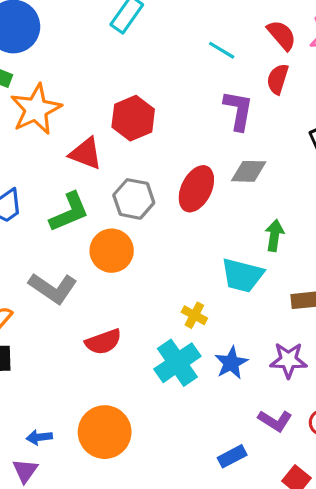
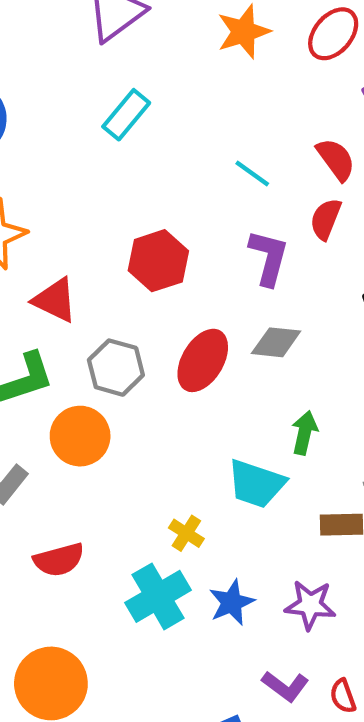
red hexagon: (133, 118) -> (158, 261), moved

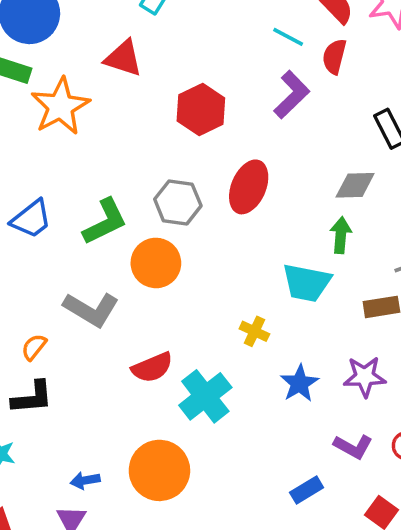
cyan line: (252, 174) -> (288, 37), moved
purple L-shape: (269, 258) -> (292, 95), turned 39
red triangle: (55, 300) -> (123, 58), moved
gray diamond: (276, 342) -> (355, 185), moved
cyan cross: (158, 596) -> (205, 396), moved

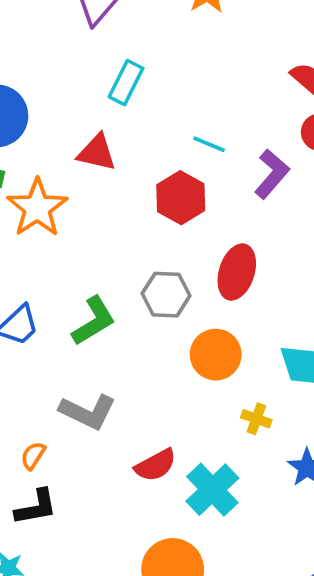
cyan line: (288, 37) -> (209, 144), moved
orange circle: (156, 263) -> (216, 355), moved

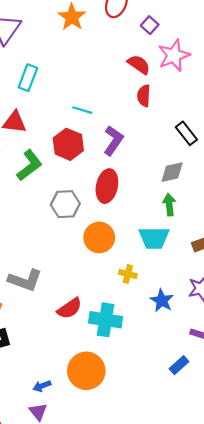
purple L-shape: (272, 174) -> (113, 140), moved
green L-shape: (94, 321) -> (29, 165), moved
cyan cross: (212, 490) -> (106, 320), turned -32

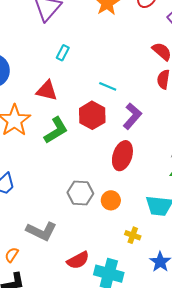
cyan rectangle: (28, 78) -> (63, 53), size x0.7
gray hexagon: (65, 204) -> (80, 193), moved
orange circle: (99, 237) -> (111, 200), size x0.7

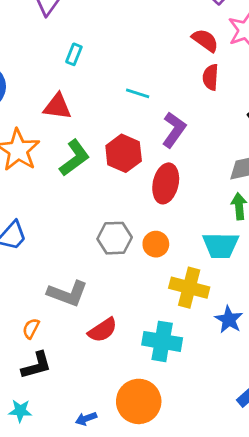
red hexagon: (92, 115) -> (124, 153), moved
yellow cross: (133, 235) -> (189, 288), size x1.8
red semicircle: (78, 260) -> (103, 330), moved

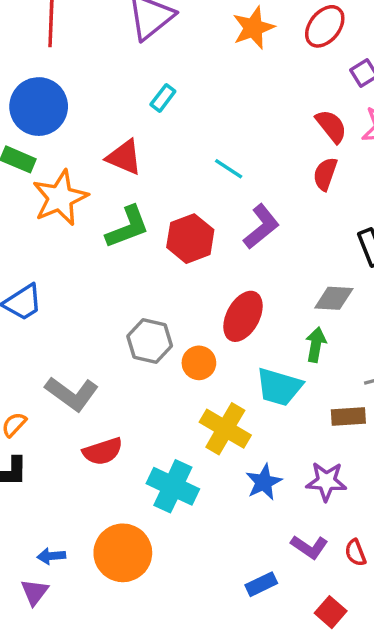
red ellipse: (166, 183) -> (243, 316), moved

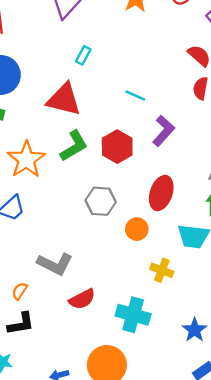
red triangle: (124, 157) -> (64, 99), size x1.4
orange star: (60, 198) -> (26, 160), moved
gray hexagon: (150, 341) -> (101, 201), moved
yellow cross: (225, 429) -> (162, 270), size x0.7
blue star: (264, 482) -> (195, 330), moved

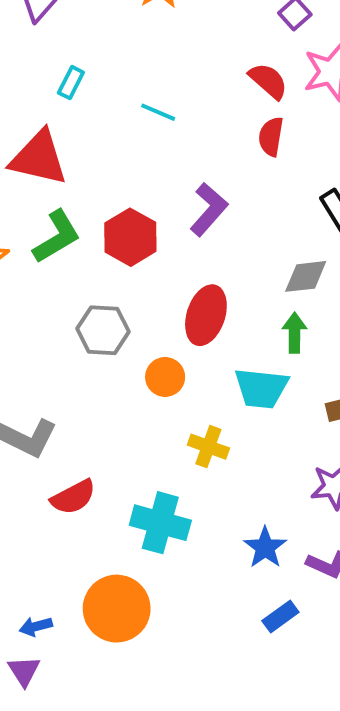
cyan line: (135, 96) -> (158, 112), moved

